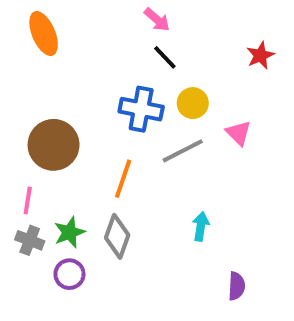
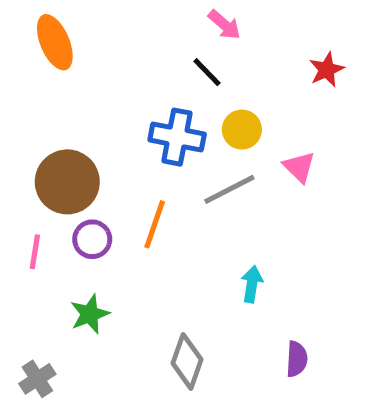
pink arrow: (157, 20) -> (224, 25), moved
green star: (69, 232) -> (90, 314), moved
gray diamond: (117, 236) -> (187, 361), moved
gray cross: (30, 240) -> (37, 379), moved, turned 36
purple circle: (69, 274) -> (92, 239), moved

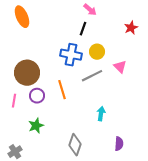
black line: (207, 72) -> (83, 29), turned 64
orange line: (155, 224) -> (62, 90), turned -36

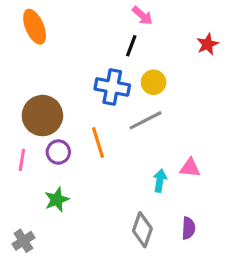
pink triangle: (120, 67) -> (190, 168), moved, turned -40
gray diamond: (75, 145) -> (142, 230), moved

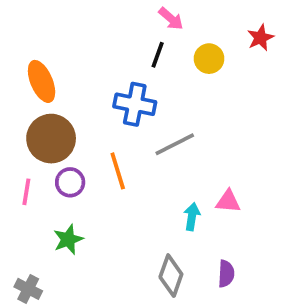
orange ellipse: (35, 27) -> (42, 81), moved
red star: (207, 44) -> (260, 38), moved
yellow circle: (153, 82) -> (209, 59), moved
gray cross: (23, 241) -> (28, 289), turned -30

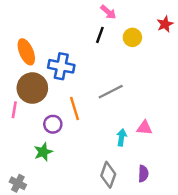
blue cross: (135, 104) -> (61, 66), moved
purple circle: (70, 182) -> (53, 124), moved
pink line: (26, 192) -> (14, 110), moved

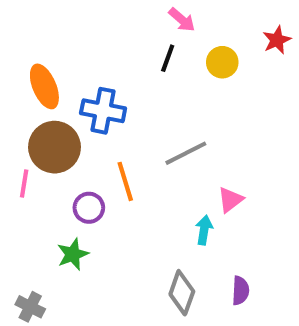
pink triangle: (144, 128) -> (230, 200), moved, turned -42

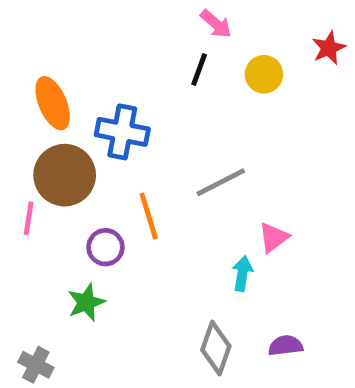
purple semicircle: (240, 291) -> (286, 346), turned -100

